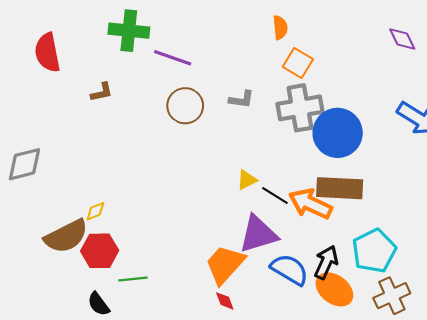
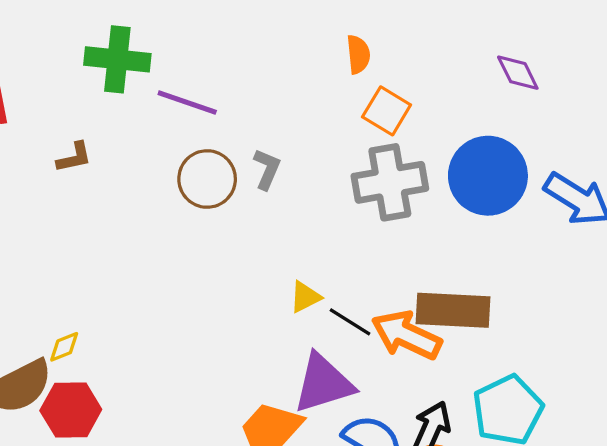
purple diamond: (402, 39) -> (518, 73), moved
gray L-shape: (242, 99) -> (267, 169), moved, turned -75
blue circle: (338, 133) -> (488, 176), moved

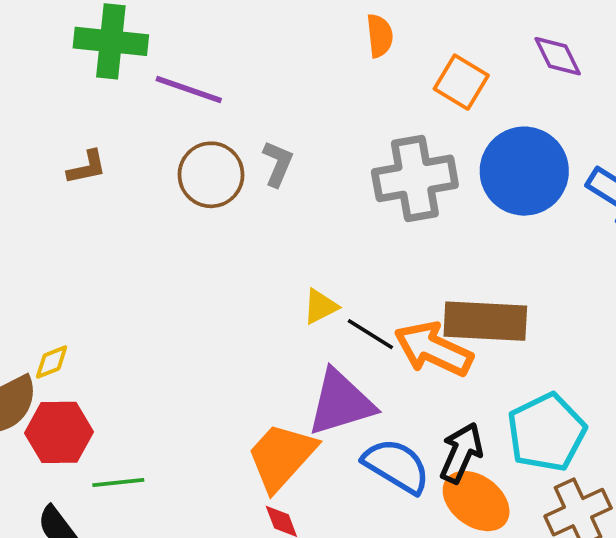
orange square: (387, 111) -> (461, 82), moved
brown L-shape: (74, 157) -> (87, 167), moved

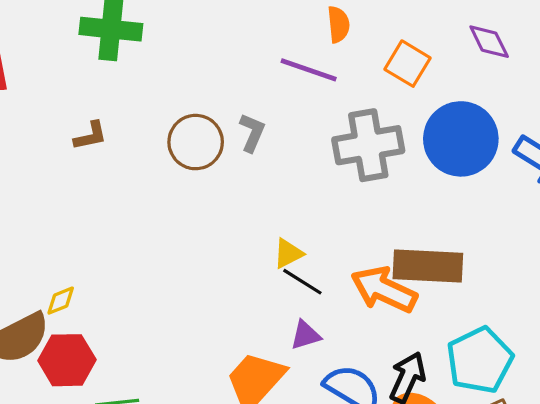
purple line: (189, 89) -> (309, 70), moved
black line: (370, 334) -> (302, 282), moved
purple triangle: (341, 403) -> (305, 335), size x0.5

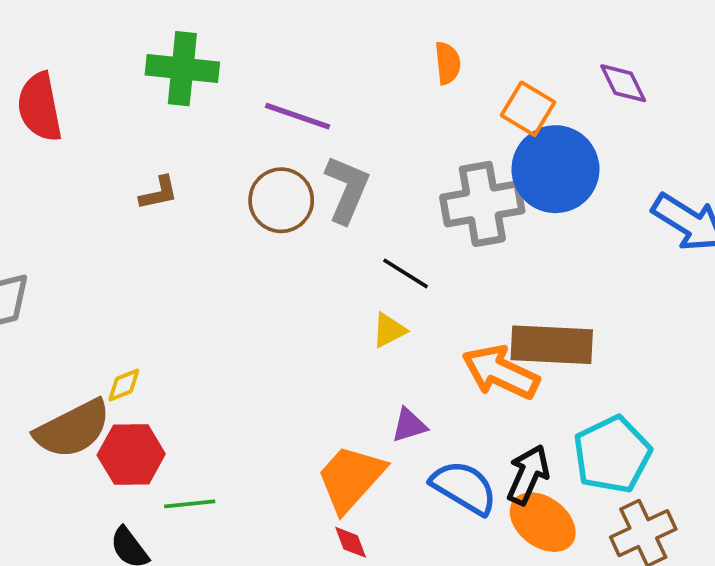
purple line: (309, 70) -> (298, 116), moved
gray L-shape: (252, 133) -> (347, 189), size x1.5
blue circle: (461, 139) -> (555, 169), moved
black line: (302, 282) -> (406, 273), moved

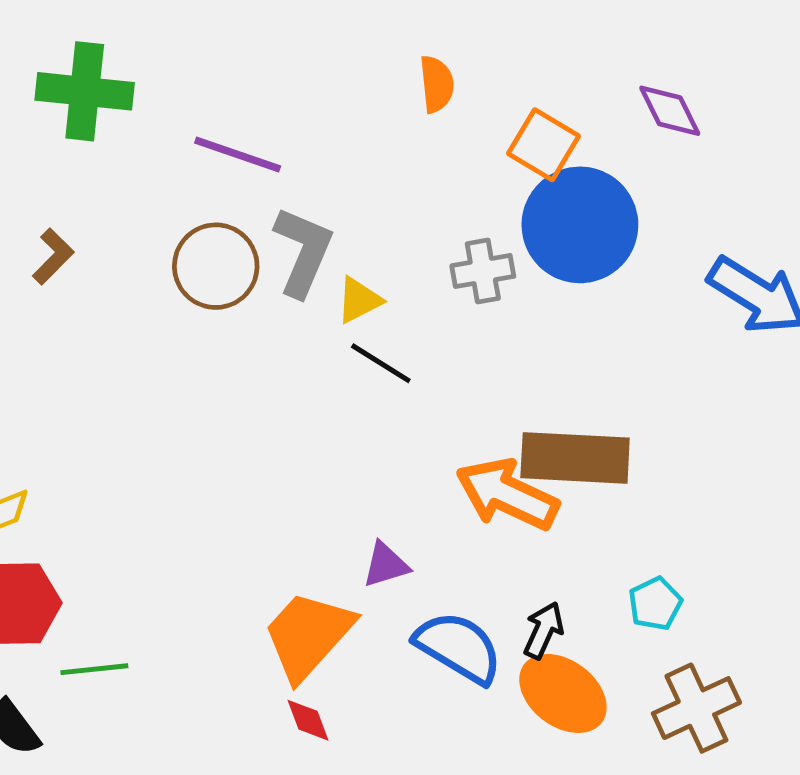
brown L-shape: (159, 193) -> (53, 256), turned -33
gray cross: (482, 204) -> (483, 271), size x0.6
yellow triangle: (389, 330) -> (359, 300), moved
cyan pentagon: (612, 454) -> (655, 604), size x0.5
black arrow: (528, 475) -> (544, 630), size x0.7

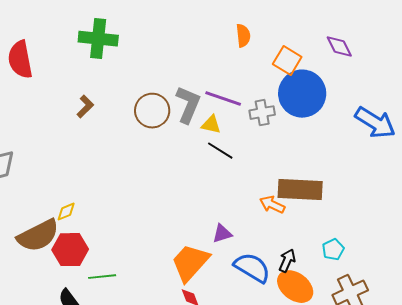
purple line: (238, 154) -> (223, 99), moved
yellow triangle: (359, 300) -> (211, 125), turned 40
orange arrow: (507, 494) -> (272, 205), size x0.6

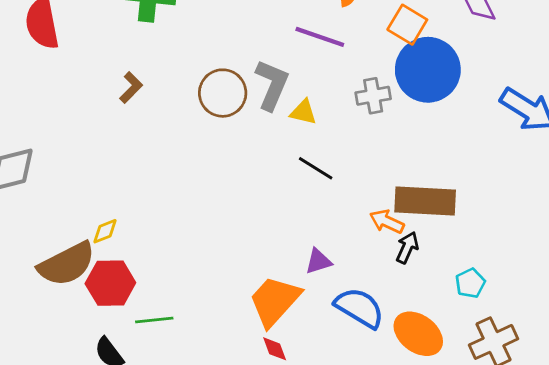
purple line: (223, 99) -> (320, 37), moved
black line: (220, 151) -> (316, 168), moved
black arrow: (287, 261) -> (407, 248), moved

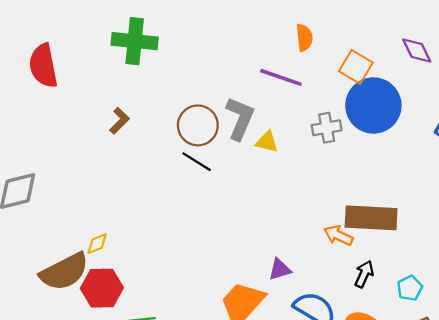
black line: (316, 168) -> (197, 162), moved
black arrow: (407, 248) -> (364, 274), moved

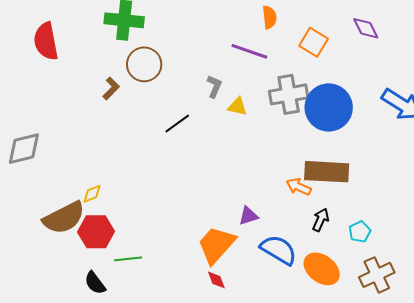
blue circle: (373, 105) -> (329, 107), moved
gray L-shape: (240, 118) -> (214, 86), size x0.6
brown circle: (198, 125) -> (144, 64), moved
gray cross: (327, 128) -> (289, 94), size x1.5
black line: (197, 162) -> (177, 124), turned -68

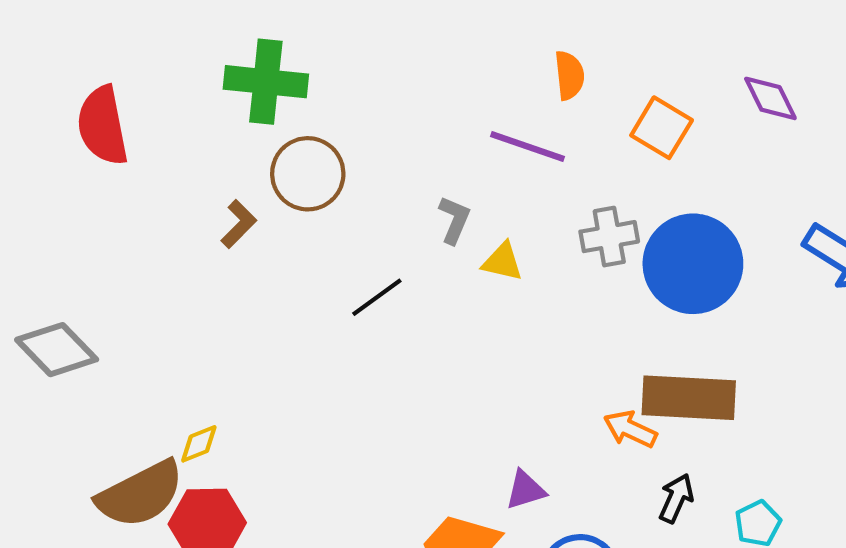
gray cross: (289, 94) -> (609, 237), size x0.7
gray diamond: (24, 149) -> (57, 350), turned 60

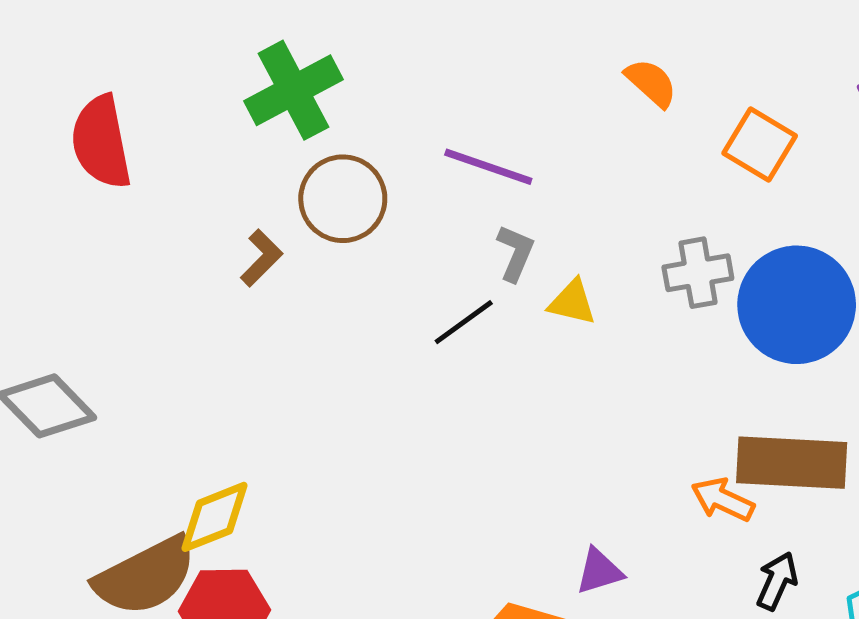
orange semicircle: (569, 75) -> (651, 83), turned -42
green cross: (266, 82) -> (293, 90), turned -34
purple line: (528, 147) -> (488, 167), moved
black line: (377, 297) -> (464, 322), moved
yellow diamond: (199, 444) -> (215, 517), size x1.6

